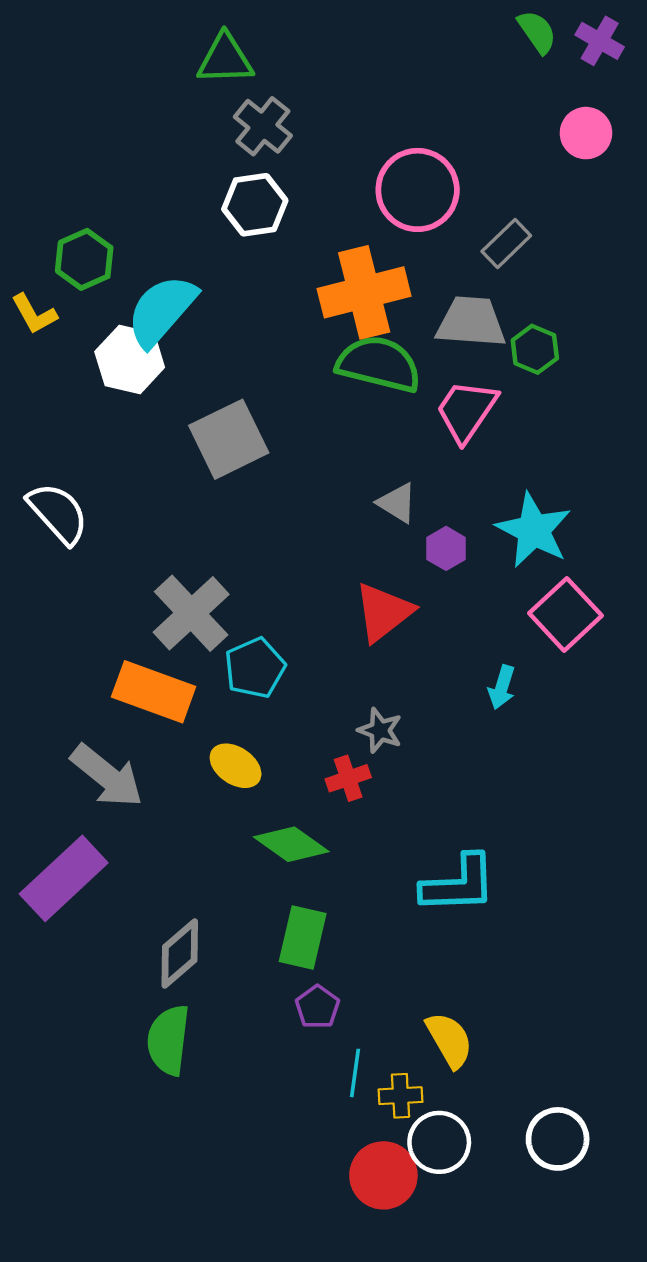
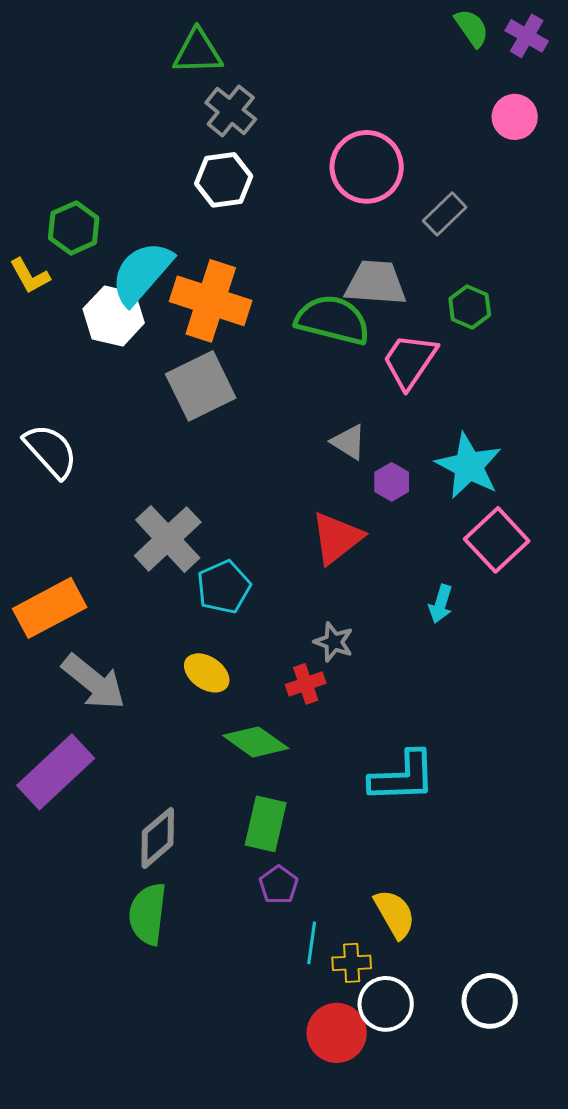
orange cross: (364, 292) -> (211, 301), moved, turned 32
gray trapezoid: (471, 322) -> (376, 283), moved
orange rectangle: (154, 692) -> (50, 608), moved, turned -48

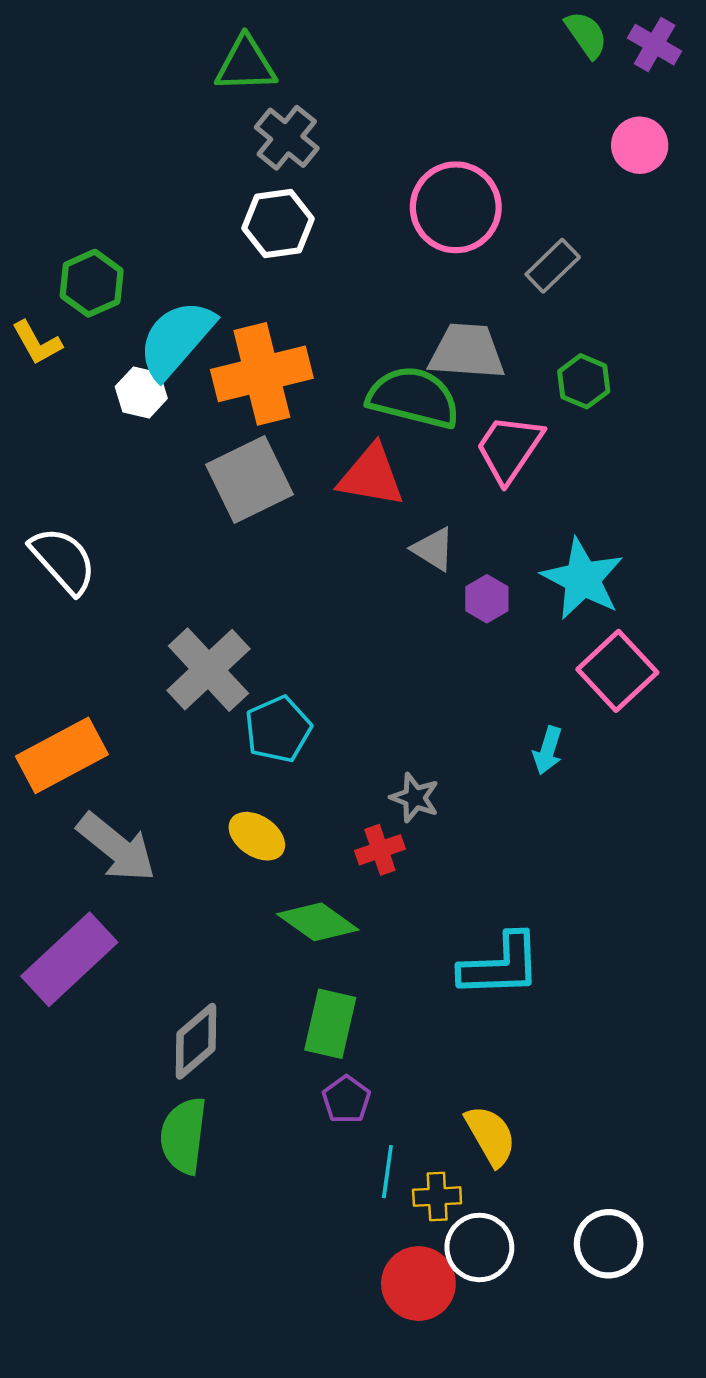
orange cross: (211, 301) -> (262, 374), turned -32
white hexagon: (114, 316) -> (141, 393), size x0.7
red triangle: (337, 538) -> (371, 476), moved, turned 48

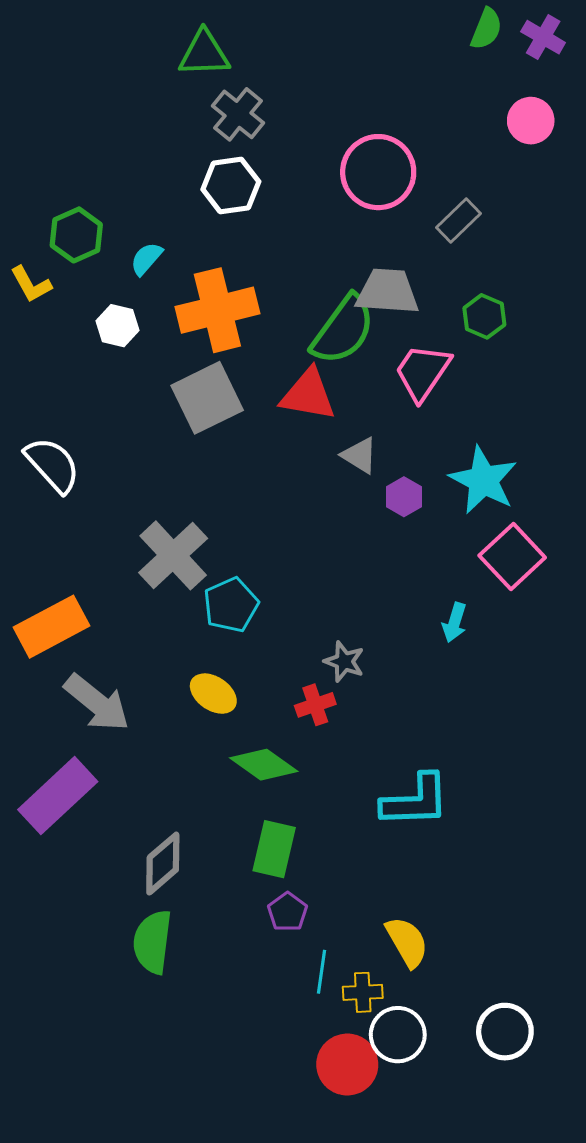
green semicircle: (586, 35) -> (486, 29), turned 57
cyan semicircle: (176, 339) -> (146, 259), moved, size x0.5
green semicircle: (413, 397) -> (343, 330), turned 112

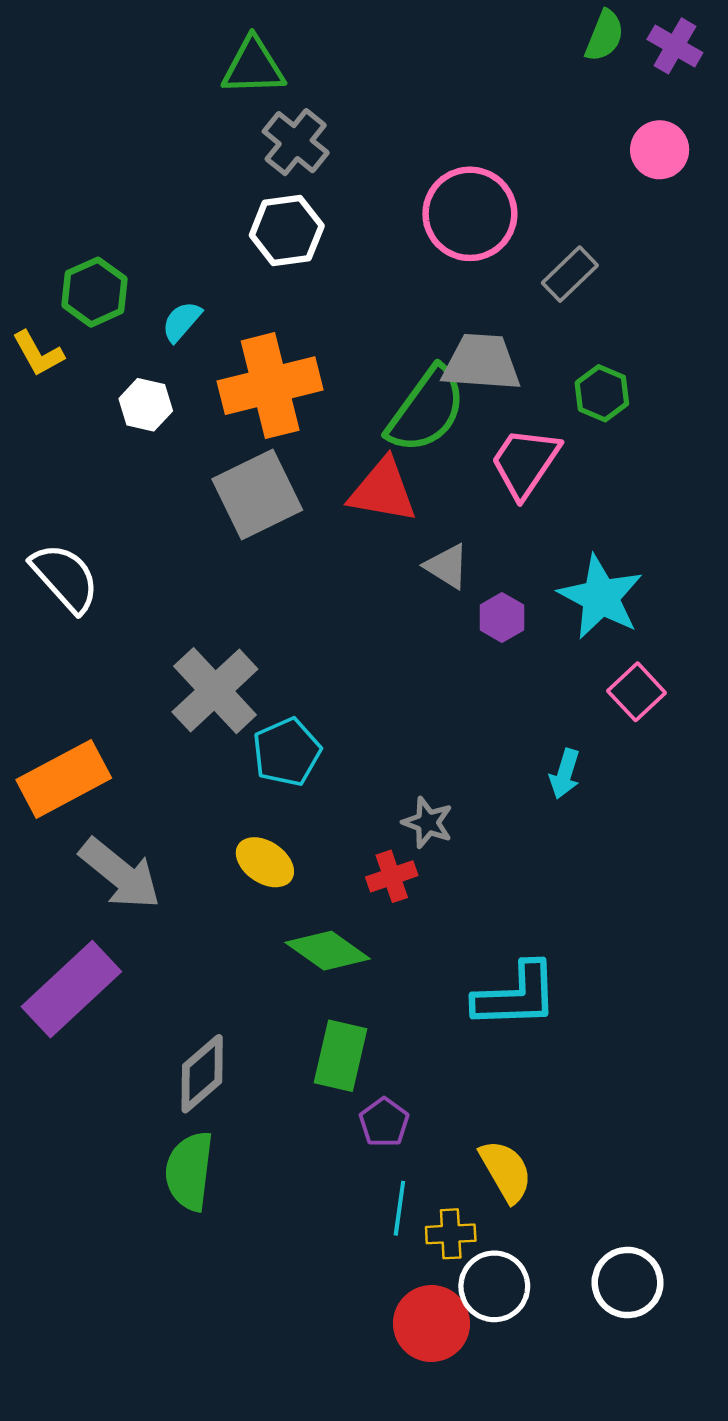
pink square: (512, 556) -> (637, 692), size x0.7
purple pentagon: (288, 912) -> (384, 1122), moved

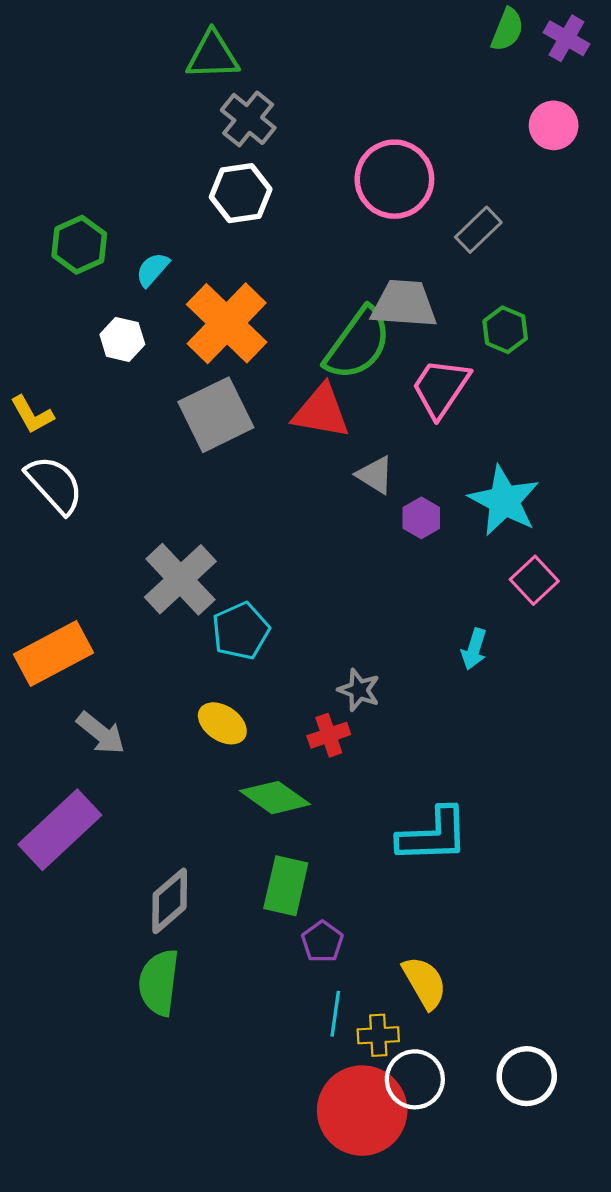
yellow L-shape: (38, 354) -> (32, 415), moved
orange cross: (270, 386) -> (227, 323), turned -32
gray arrow: (120, 874) -> (101, 733), size x0.7
red circle: (431, 1324) -> (362, 1111), size x1.4

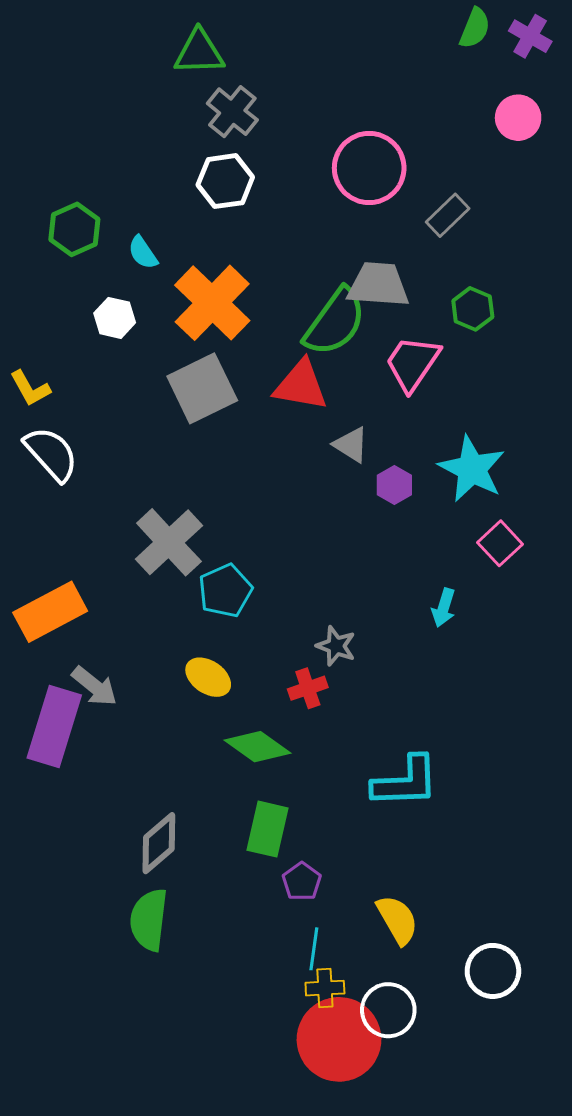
cyan semicircle: (152, 269) -> (143, 253), turned -75
purple rectangle: (60, 830) -> (54, 726), moved, turned -30
yellow cross: (378, 1035) -> (325, 988), moved
white circle: (527, 1076) -> (493, 971), moved

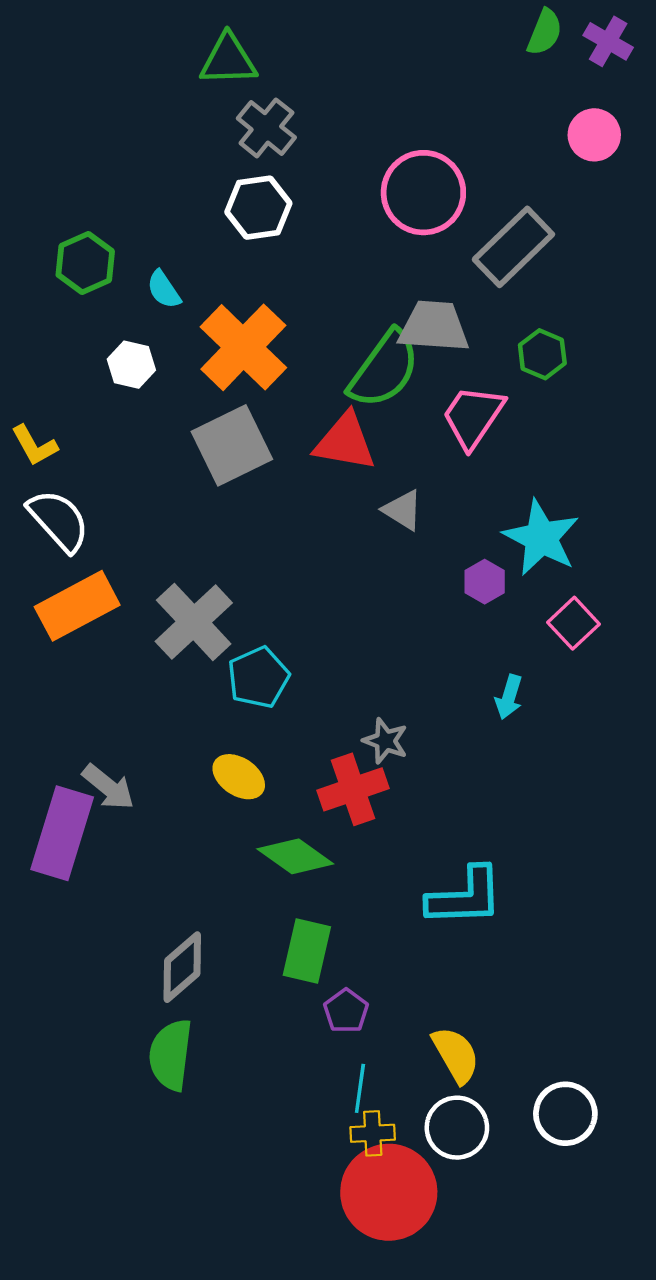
gray rectangle: (448, 215) -> (513, 247), size x1.6
purple hexagon: (394, 485) -> (485, 582), moved
orange rectangle: (50, 612) -> (77, 606), moved
red cross: (308, 688) -> (353, 789), size x1.5
white circle: (388, 1010) -> (457, 1128), moved

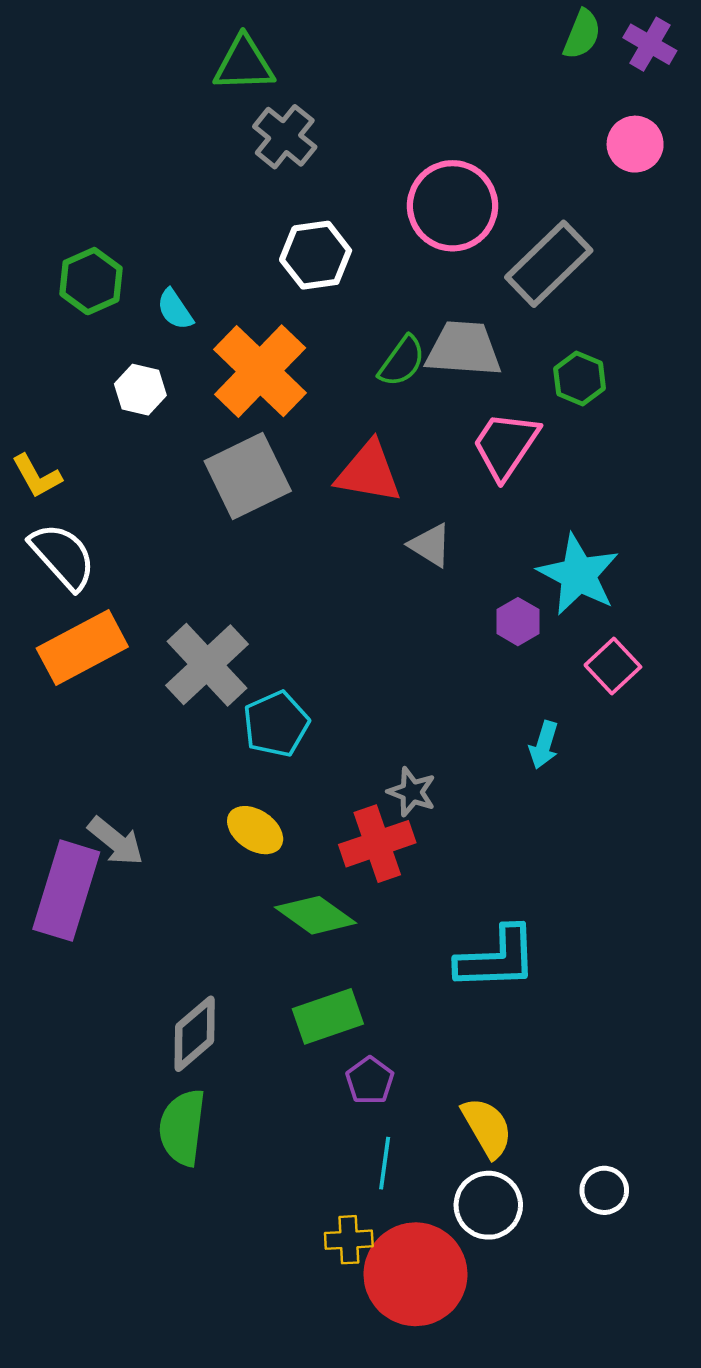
white hexagon: (258, 208) -> (316, 255), moved
green semicircle: (384, 369) -> (402, 361), moved, size x0.6
green rectangle: (307, 951) -> (328, 1016), turned 58
white circle: (565, 1114) -> (604, 1190), size x0.7
yellow cross: (373, 1133) -> (349, 1240), moved

